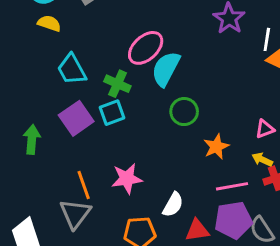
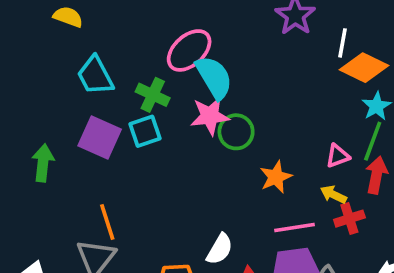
cyan semicircle: (166, 69) -> (214, 77), turned 120
purple square: (76, 118) -> (100, 137), turned -32
pink star: (127, 179) -> (210, 116), moved

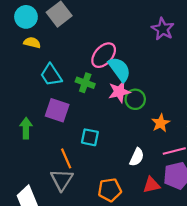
cyan square: (145, 131) -> (90, 137), moved, turned 36
white semicircle: (220, 249) -> (137, 157), moved

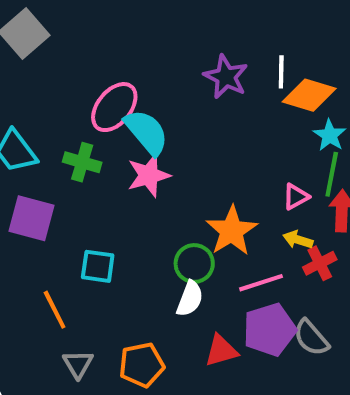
purple star: (163, 29) -> (226, 77), moved
green circle: (135, 99) -> (194, 263), moved
orange star: (161, 123) -> (232, 231), size x1.4
gray triangle: (62, 180) -> (78, 364), moved, size x0.7

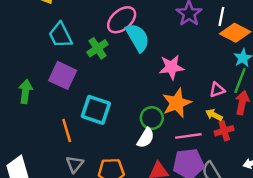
green cross: (82, 162) -> (97, 48), turned 30
pink star: (149, 175) -> (171, 67), moved
cyan square: (98, 266) -> (96, 110), size x1.4

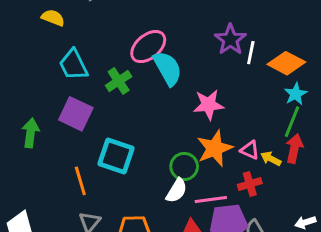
white line: (221, 16) -> (251, 53), moved
pink triangle: (217, 90) -> (250, 150), moved, turned 42
yellow arrow: (214, 115) -> (271, 159), moved
red cross: (224, 131) -> (250, 184), moved
pink line: (188, 136) -> (211, 200), moved

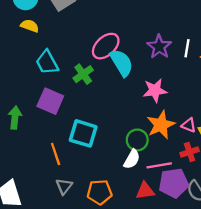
purple star: (230, 40) -> (159, 47), moved

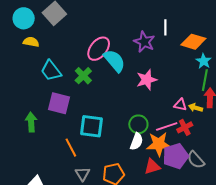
white line: (187, 48) -> (165, 27), moved
orange star: (161, 125) -> (159, 144), moved, turned 30
pink line: (159, 165) -> (167, 127), moved

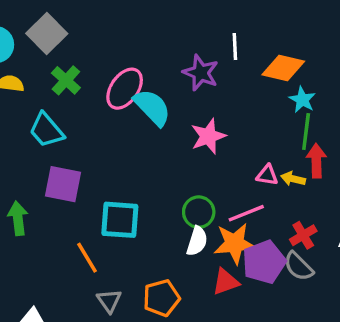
green cross: (83, 76) -> (66, 80), moved
red cross: (185, 127) -> (303, 235), moved

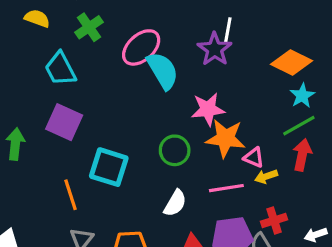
white line: (235, 47) -> (228, 30), moved
green line: (306, 131) -> (299, 126), turned 40
yellow arrow: (293, 179) -> (266, 176), moved, turned -45
green circle: (199, 212) -> (175, 150), moved
orange star: (235, 243) -> (226, 138), moved

